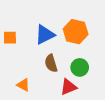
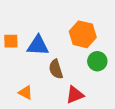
blue triangle: (45, 35) -> (38, 46), moved, turned 30
green circle: (80, 67) -> (97, 61), moved

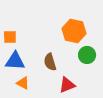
blue triangle: (38, 46) -> (15, 61), moved

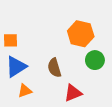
blue triangle: (15, 61) -> (16, 67), turned -35
orange triangle: (23, 83) -> (25, 91), turned -48

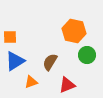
brown semicircle: (54, 68) -> (50, 62), turned 48
orange triangle: (25, 91) -> (31, 82), moved

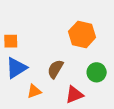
green circle: (87, 55) -> (97, 72), moved

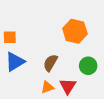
orange triangle: (34, 91) -> (47, 87), moved
red triangle: (74, 95) -> (68, 86), turned -36

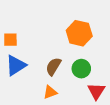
green circle: (88, 66) -> (81, 69), moved
red triangle: (68, 86) -> (96, 91), moved

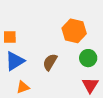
green circle: (81, 69) -> (88, 58), moved
orange triangle: (50, 92) -> (23, 87), moved

